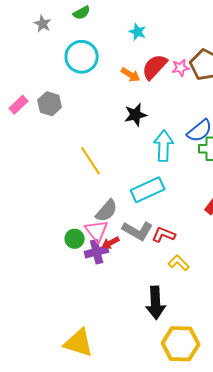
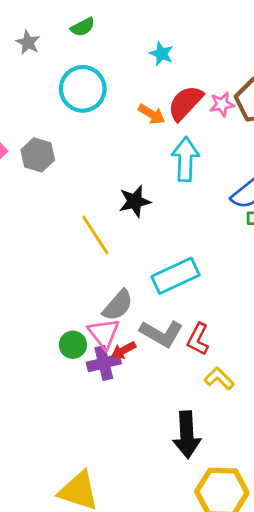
black star: (136, 115) -> (135, 201), moved
cyan arrow: (164, 146) -> (185, 159), moved
red L-shape: (164, 235) -> (198, 339), turned -85

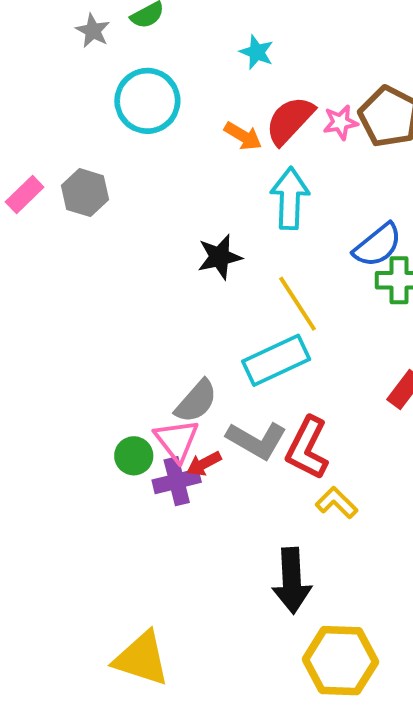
gray star: (28, 42) -> (93, 31), moved
yellow line: (95, 235) -> (298, 304), moved
red L-shape: (198, 339) -> (307, 448), size x1.4

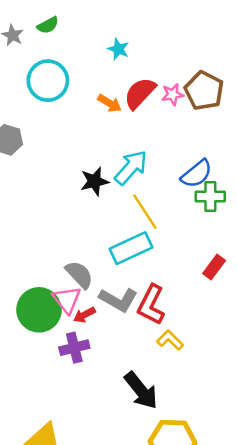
cyan arrow: (290, 198) -> (131, 168), moved, turned 39
gray semicircle: (196, 401) -> (79, 275), turned -84
green circle: (134, 456) -> (39, 310), size x1.8
purple cross: (177, 481) -> (74, 348), moved
black arrow: (292, 581) -> (141, 390), turned -36

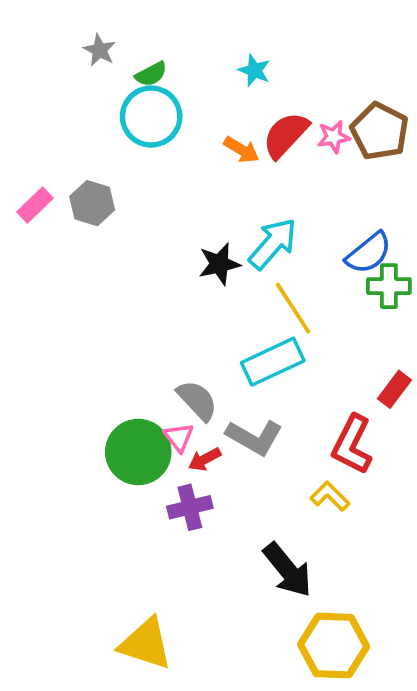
green semicircle: (48, 25) -> (151, 74), moved
pink triangle: (67, 300) -> (179, 437), size x0.7
red L-shape: (151, 305) -> (352, 445), moved

